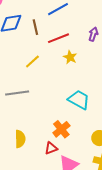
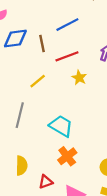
gray line: (17, 93) -> (20, 115), turned -70
cyan trapezoid: (79, 100) -> (61, 126), moved
red triangle: (51, 148) -> (46, 182), moved

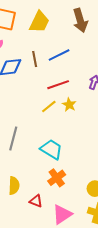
brown line: (42, 44) -> (35, 59), moved
yellow line: (38, 81) -> (49, 107), moved
red triangle: (46, 182) -> (36, 201), turned 40

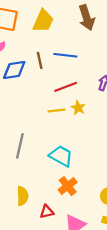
blue line: (59, 55) -> (65, 55), turned 35
yellow line: (49, 107) -> (57, 110), turned 35
red triangle: (36, 201) -> (47, 212), turned -32

